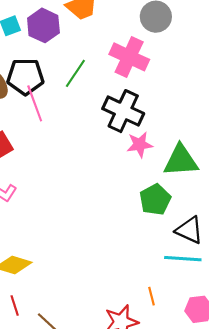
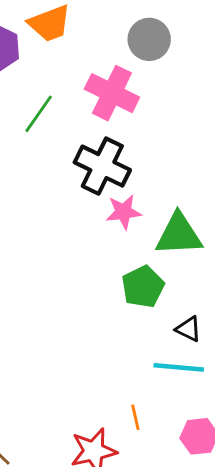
black triangle: (189, 230) -> (188, 329), size x0.7

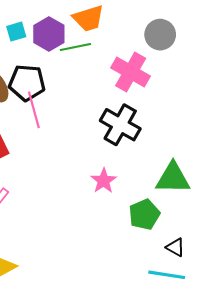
green line: (39, 114) -> (75, 47), moved, turned 40
pink star: (124, 212) -> (104, 181), moved, turned -30

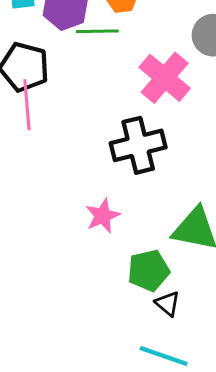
black cross: (120, 125) -> (138, 145), turned 36
black triangle: (175, 247) -> (168, 304), moved

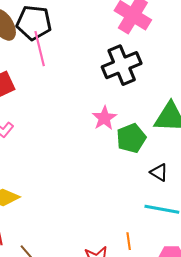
green pentagon: (148, 270) -> (131, 138), moved

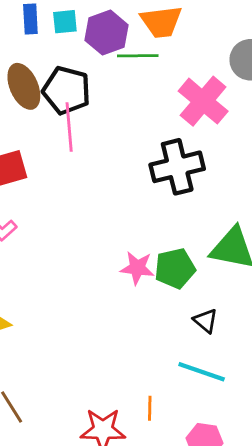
pink star: (104, 118) -> (137, 268), moved, turned 30

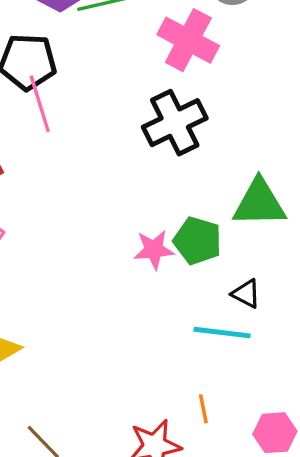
green pentagon: (175, 268) -> (197, 241), turned -30
cyan line: (202, 372) -> (222, 333), moved

